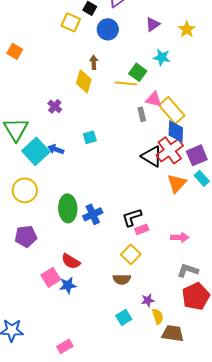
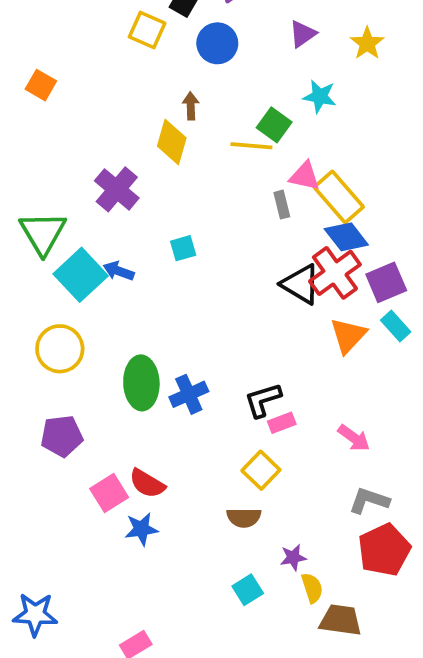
purple cross: (55, 106) -> (117, 189), size x1.6
blue diamond: (176, 131) -> (346, 237), turned -40
pink arrow: (180, 237) -> (354, 438), turned 36
pink square: (51, 277) -> (109, 493), moved

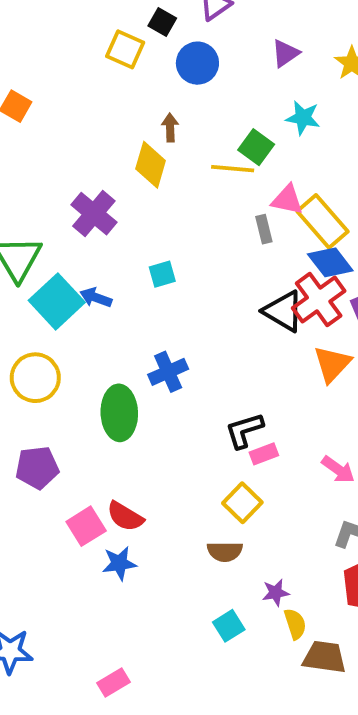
blue cross: (189, 394) -> (168, 372), moved

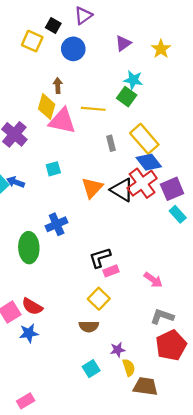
green square: (256, 147) -> (127, 97), moved
pink triangle: (287, 200) -> (62, 121), moved, size x1.5
orange triangle: (332, 364) -> (92, 188), moved

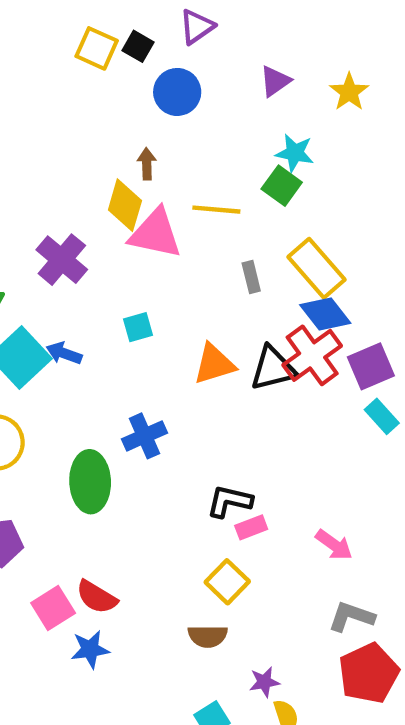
yellow square: (32, 41) -> (97, 48), moved
orange triangle: (92, 188) -> (214, 364), turned 30
black triangle: (122, 190) -> (273, 368), turned -45
black L-shape: (100, 258) -> (229, 501), turned 30

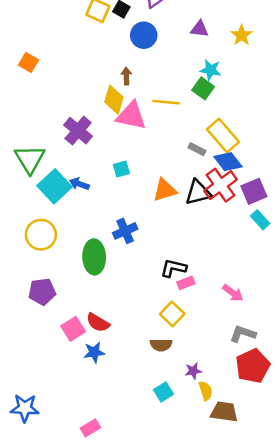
purple triangle: (275, 81) -> (199, 29), turned 42
gray rectangle: (251, 277) -> (197, 149), moved, turned -49

